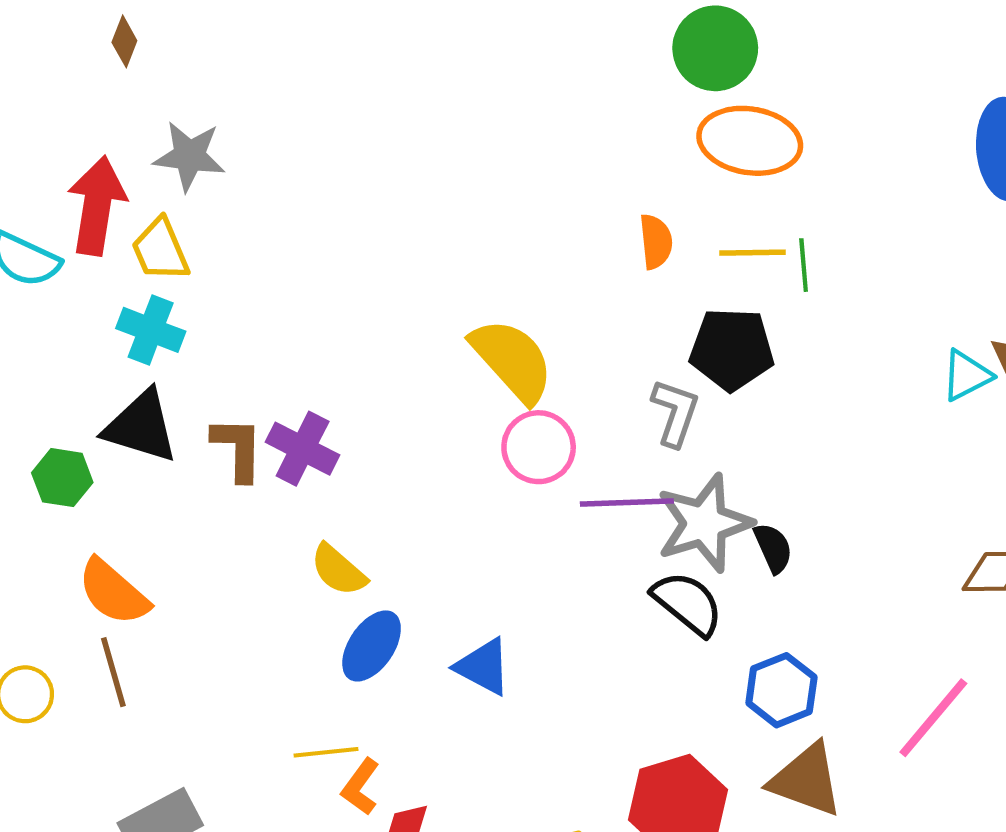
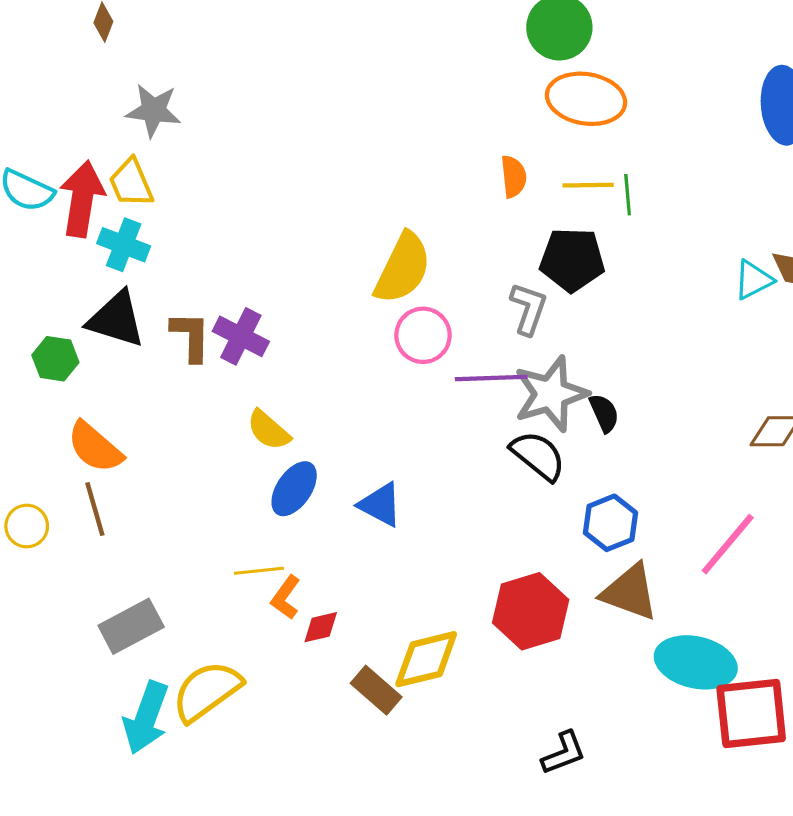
red arrow: (97, 206) -> (82, 199), moved
yellow semicircle: (512, 360) -> (403, 268), turned 68

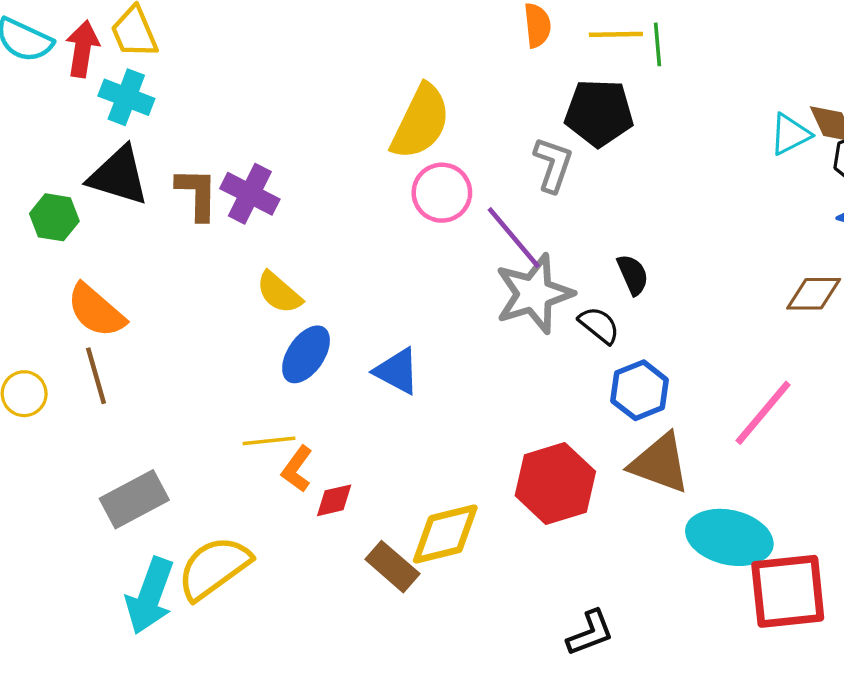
red arrow: (82, 199) -> (83, 49), size x0.7
purple line: (491, 378) -> (514, 238), turned 52
gray star: (551, 394) -> (534, 294), moved
black semicircle: (538, 456) -> (599, 325), moved, size x0.7

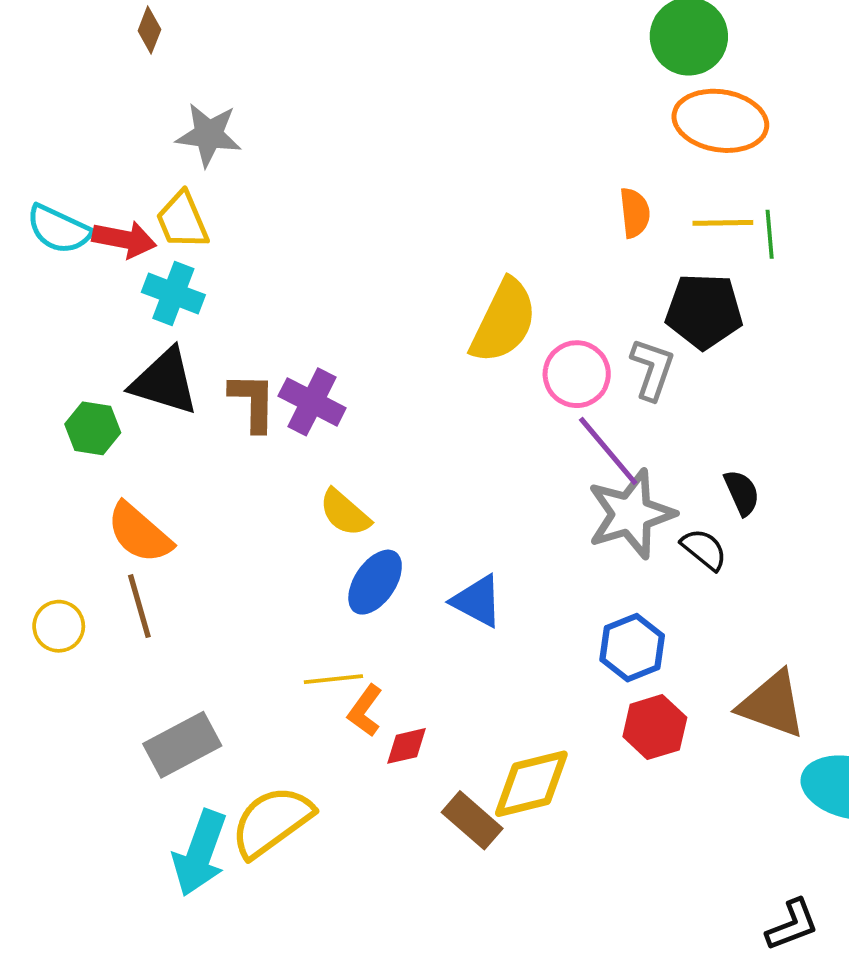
red arrow: (83, 49) -> (124, 239), turned 92
pink circle: (442, 193) -> (577, 374), moved
blue hexagon: (640, 390) -> (632, 648), moved
red hexagon: (555, 484) -> (655, 727), size x0.7
black L-shape: (590, 633) -> (792, 925), moved

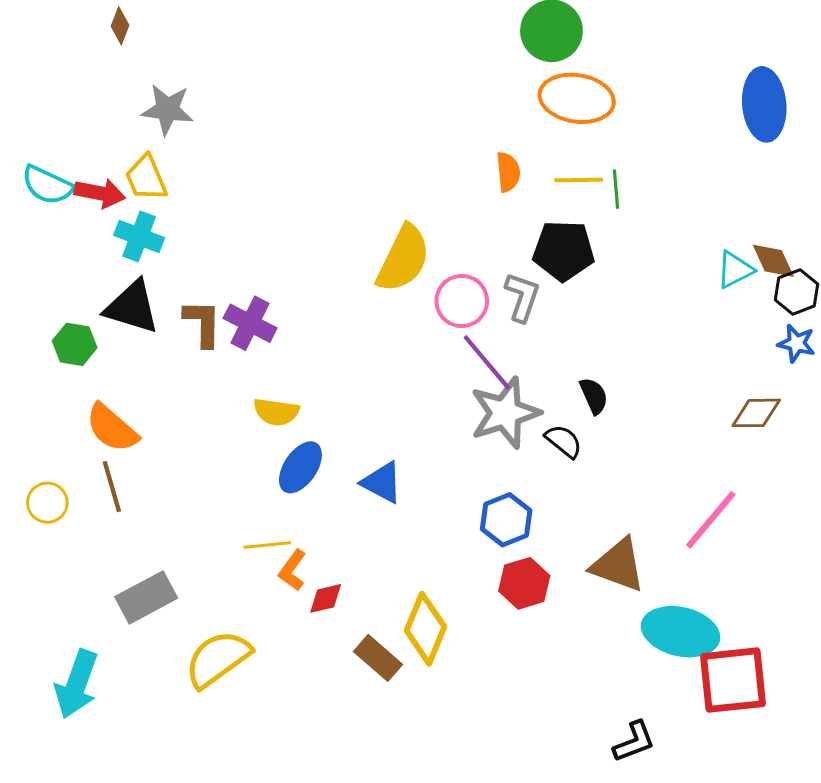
yellow semicircle: (345, 513) -> (276, 412), turned -33
yellow diamond: (531, 784) -> (425, 629), turned -54
cyan arrow: (200, 853) -> (77, 684), moved

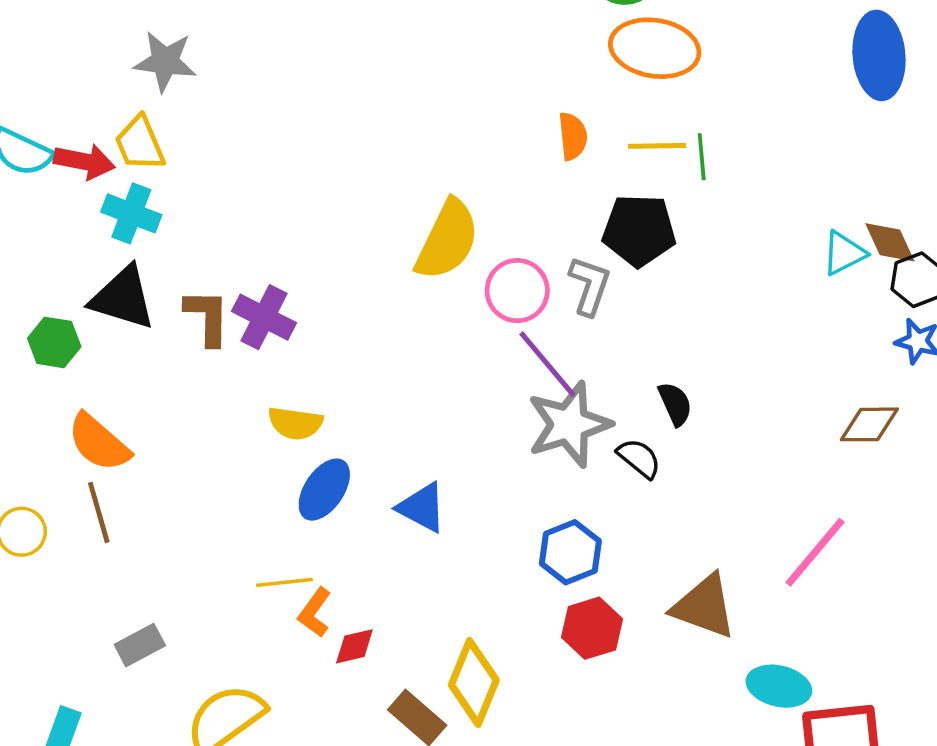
gray rectangle: (146, 597) -> (140, 645), size x0.7
cyan ellipse: (681, 632) -> (779, 686), size x0.7

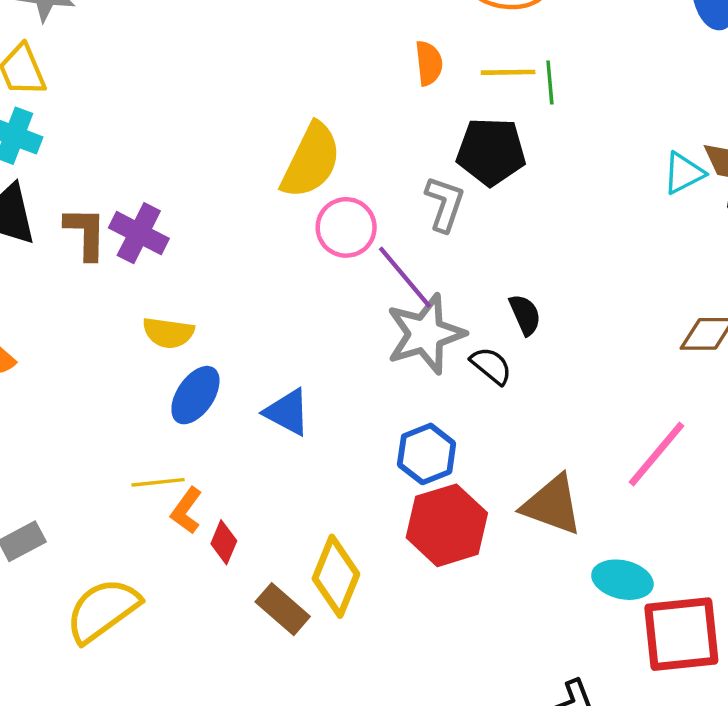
pink circle: (517, 291) -> (346, 227), moved
red hexagon: (592, 628) -> (447, 525), size x1.4
red diamond: (354, 646) -> (224, 542), turned -54

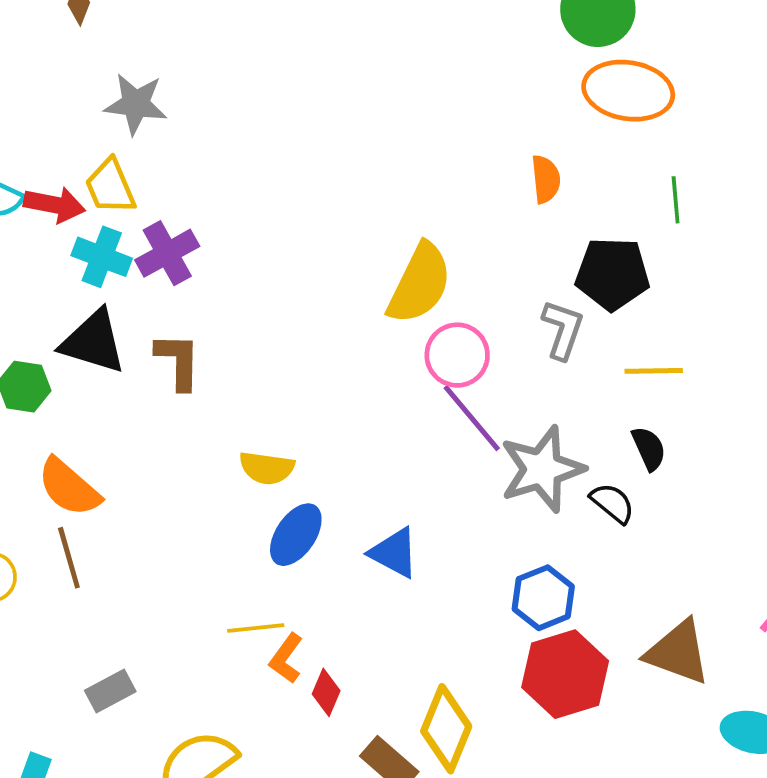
yellow line: (508, 72) -> (654, 371), moved
purple cross: (139, 233) -> (167, 253), moved, turned 34
purple line: (405, 277) -> (472, 418), moved

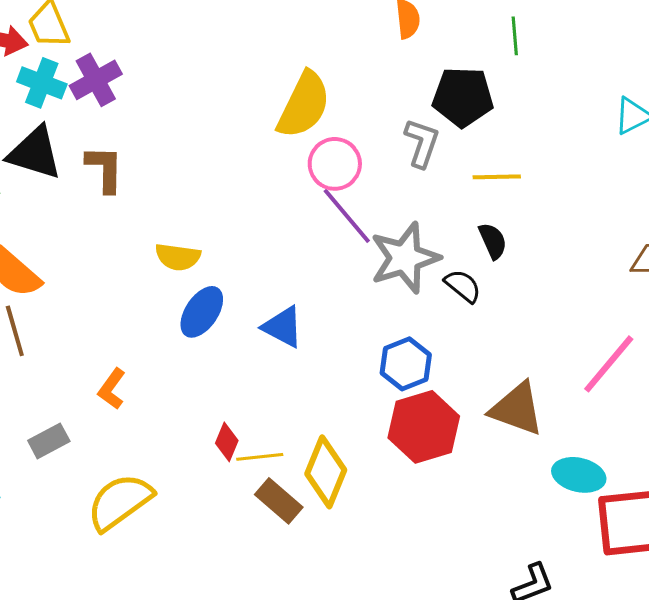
yellow line: (256, 628) -> (260, 457), moved
orange L-shape: (286, 658) -> (112, 389), moved

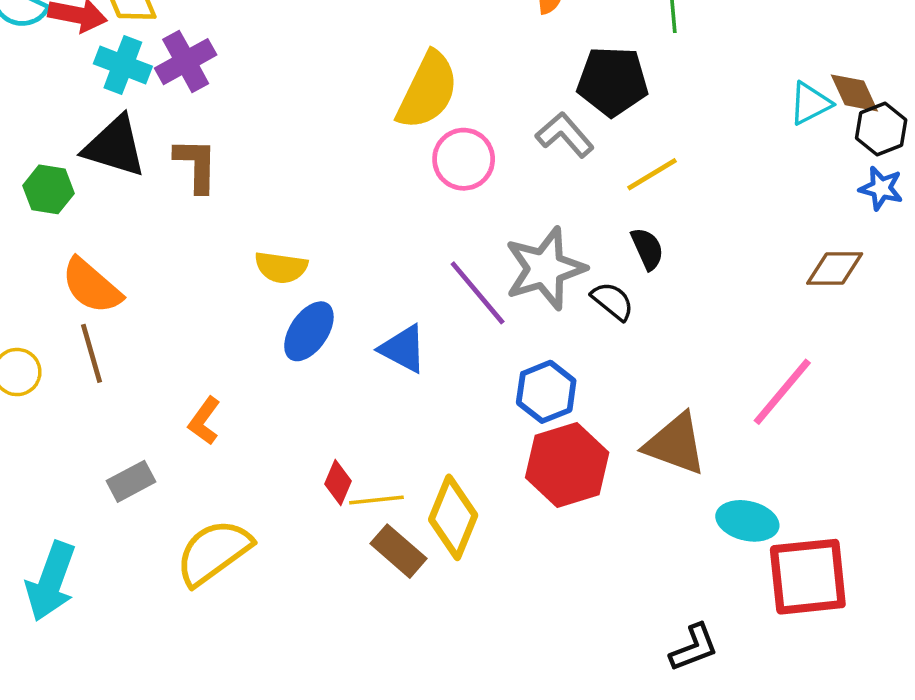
gray L-shape: (422, 143) -> (565, 135), turned -60
yellow line: (497, 177) -> (652, 174), turned -30
purple line: (347, 216) -> (478, 293), moved

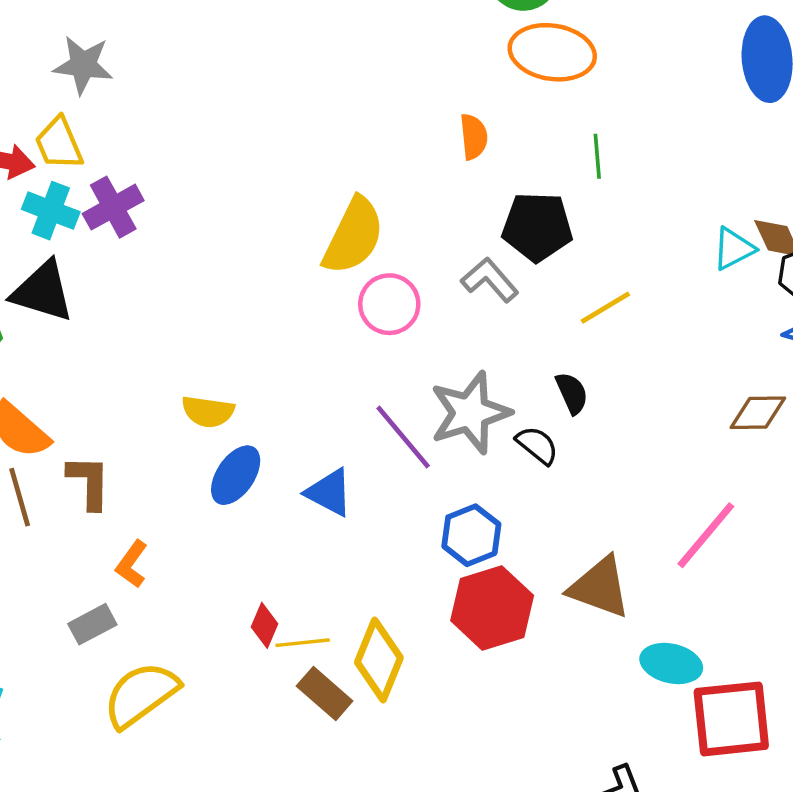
brown L-shape: (196, 165) -> (89, 482), moved
yellow line: (652, 174) -> (605, 308), moved
gray rectangle: (131, 481) -> (92, 624), moved

